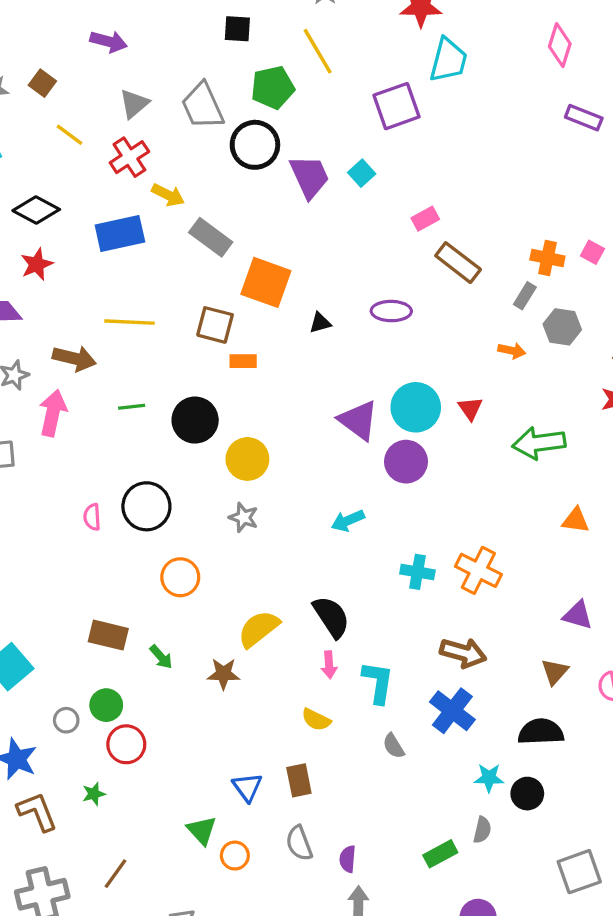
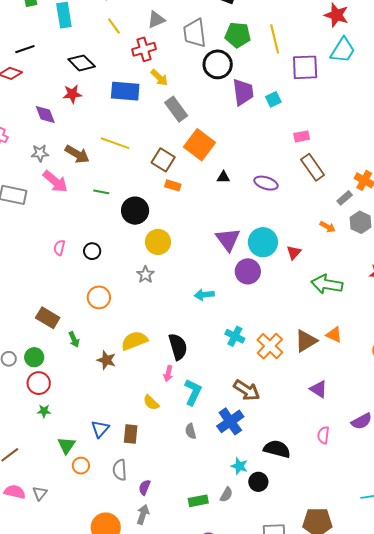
yellow line: (318, 51) -> (275, 39), moved
pink arrow: (53, 413) -> (55, 181), turned 100
black circle: (146, 506) -> (92, 251), size x0.6
brown triangle: (555, 672) -> (306, 341), moved, size x1.4
green star: (94, 794) -> (44, 411), moved

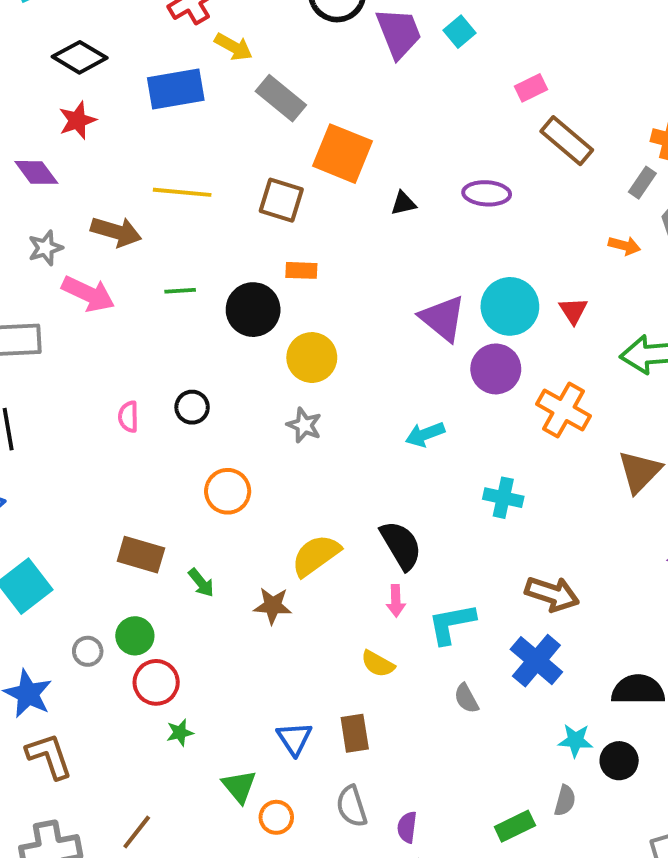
orange rectangle: (173, 185) -> (301, 270), moved
orange cross: (270, 346) -> (564, 410), moved
cyan L-shape: (193, 392) -> (452, 624), turned -112

